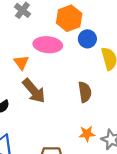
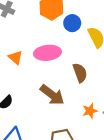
pink ellipse: (48, 45) -> (47, 53), moved
brown arrow: (34, 91) -> (52, 95), moved

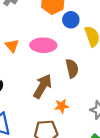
brown arrow: (52, 95) -> (43, 86), turned -105
orange star: (90, 111) -> (62, 106), moved

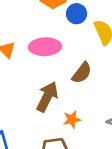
brown semicircle: (72, 68) -> (82, 73), turned 54

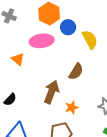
pink ellipse: (45, 47) -> (42, 41), moved

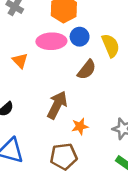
blue circle: (68, 27) -> (80, 37), moved
brown semicircle: (76, 72) -> (87, 70), moved

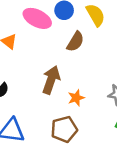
pink ellipse: (51, 41) -> (37, 18), turned 36

